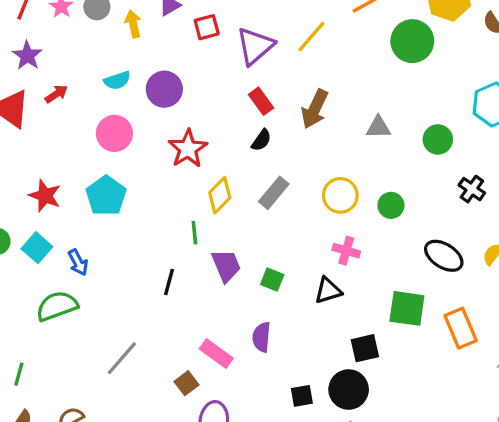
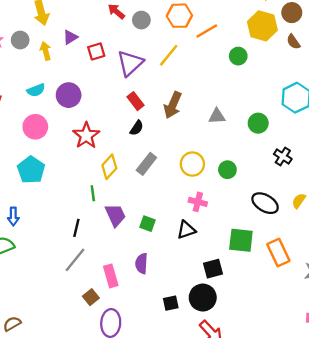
green circle: (412, 41) -> (238, 56), size x0.6
blue arrow: (78, 262) -> (13, 216), turned 30
pink rectangle: (216, 354) -> (111, 276), turned 40
gray line: (122, 358) -> (75, 260), moved

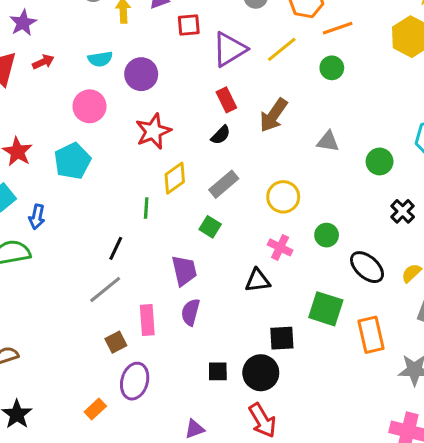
green circle: (238, 56) -> (332, 68), moved
green circle: (227, 170) -> (327, 235), moved
purple trapezoid: (115, 215) -> (184, 271), moved
green square: (147, 224) -> (210, 227), moved

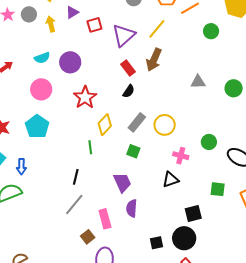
green circle: (332, 68) -> (211, 31), moved
brown arrow: (273, 115) -> (154, 60), moved
yellow circle: (283, 197) -> (165, 125), moved
green square: (326, 309) -> (218, 189), size x0.7

